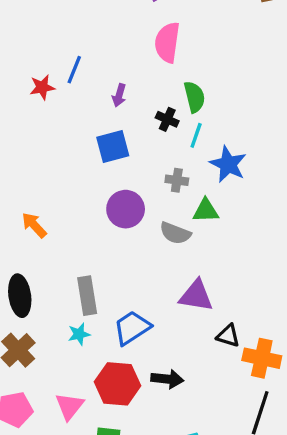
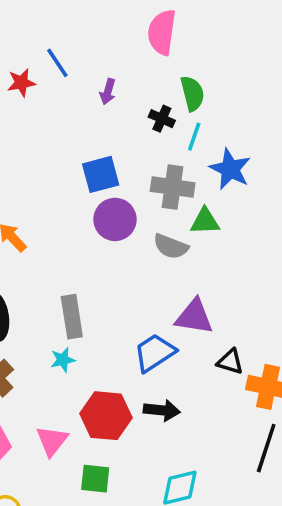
blue line: (74, 70) -> (57, 63), turned -56
blue square: (113, 147) -> (101, 174), moved
gray cross: (177, 180) -> (173, 187), size x1.6
blue trapezoid: (132, 328) -> (155, 353), moved

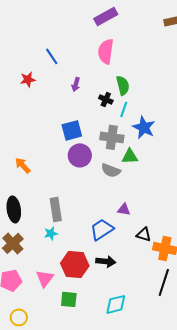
blue line: (57, 63) -> (52, 56), moved
purple triangle: (194, 317) -> (124, 209), size x0.6

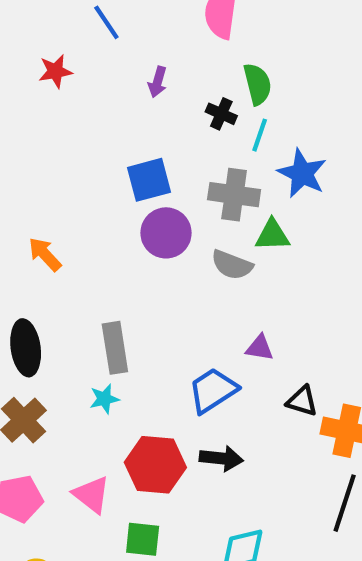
pink triangle: (45, 278) -> (92, 495), turned -30

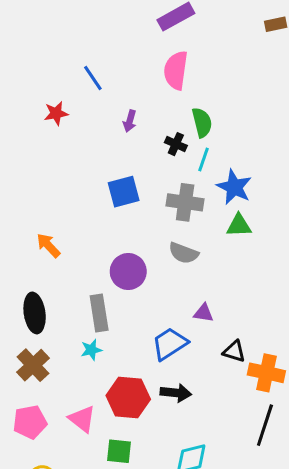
purple circle: (166, 233) -> (128, 271), moved
green triangle: (272, 235) -> (239, 225), moved

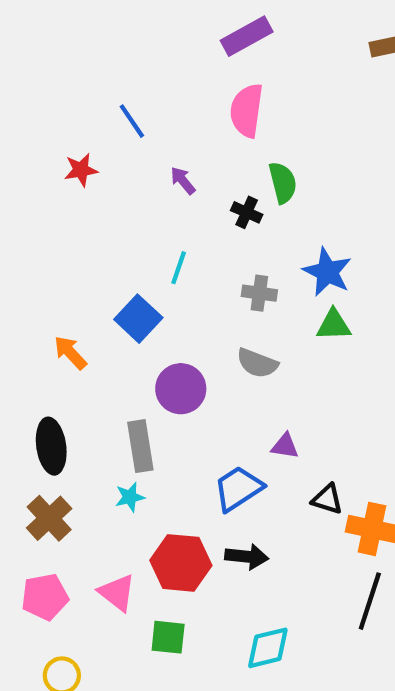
purple arrow: (130, 121) -> (183, 181), turned 125
cyan line: (203, 159) -> (179, 268), moved
blue square: (124, 192) -> (138, 319), moved, turned -32
gray cross: (185, 202) -> (259, 293), size x0.7

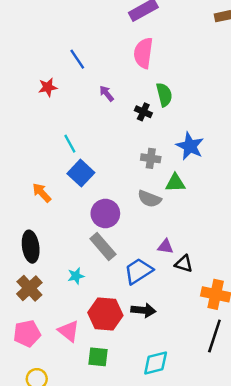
cyan line: (179, 268) -> (70, 144), moved, turned -48
green triangle: (334, 325) -> (175, 183), moved
gray rectangle: (140, 446) -> (103, 247), moved, turned -32
black triangle: (327, 499) -> (184, 264), moved

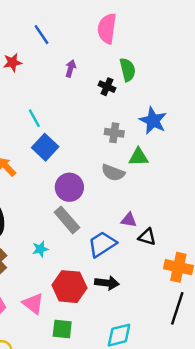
purple arrow: (107, 93) -> (71, 68), turned 56

